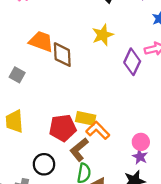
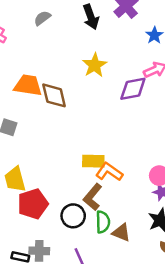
purple diamond: (132, 62) -> (133, 89), turned 65
red pentagon: (63, 128) -> (33, 204), moved
black circle: (44, 164) -> (73, 216), moved

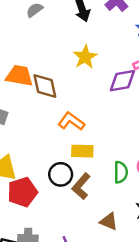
orange L-shape: (109, 172) -> (71, 121), moved
black circle: (73, 216) -> (61, 174), moved
green semicircle: (103, 222) -> (121, 172), moved

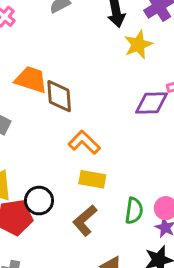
yellow star: (85, 57) -> (138, 45), moved
black circle: (61, 174) -> (39, 201), moved

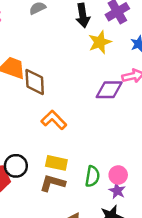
yellow rectangle: (92, 179) -> (56, 163), moved
brown L-shape: (85, 220) -> (52, 183), turned 55

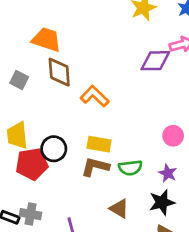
brown diamond: (35, 82) -> (59, 72), moved
pink circle: (118, 175) -> (173, 136), moved
green semicircle: (92, 176) -> (130, 168), moved, turned 75

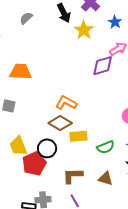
brown diamond: (59, 72) -> (60, 123), moved, turned -40
brown L-shape: (95, 167) -> (73, 176), moved

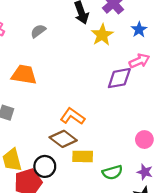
gray semicircle: (26, 18) -> (38, 31), moved

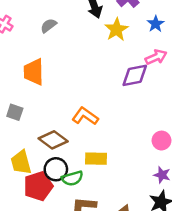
orange trapezoid: (24, 75) -> (34, 72), turned -100
brown diamond: (63, 139) -> (53, 140), moved
green semicircle: (112, 172) -> (72, 178), moved

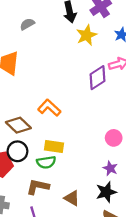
purple diamond: (135, 75) -> (98, 78), turned -30
green semicircle: (72, 178) -> (46, 162), moved

